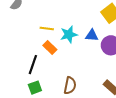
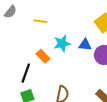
yellow line: (47, 29) -> (40, 21), moved

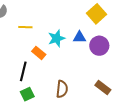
yellow line: (40, 21) -> (25, 27), moved

